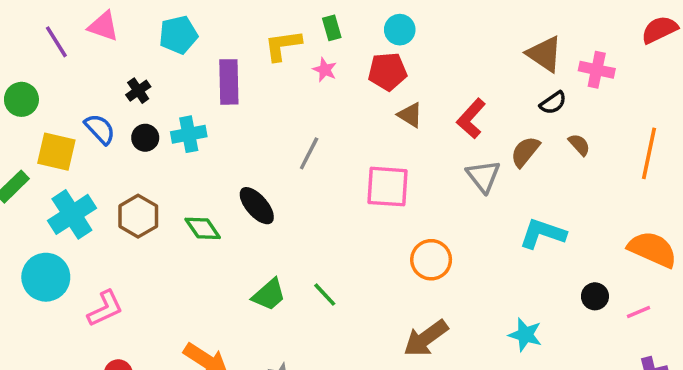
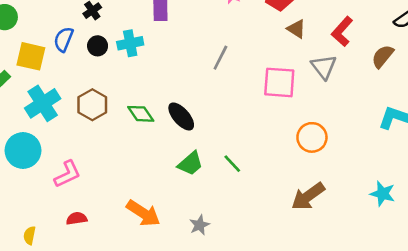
blue semicircle: (100, 129) -> (64, 39), turned -115
gray triangle: (483, 176) -> (324, 67), moved
black ellipse: (257, 206) -> (181, 116), moved

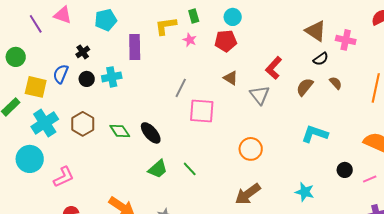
brown triangle: (296, 29) -> (231, 78), moved
pink square: (279, 82) -> (202, 111), moved

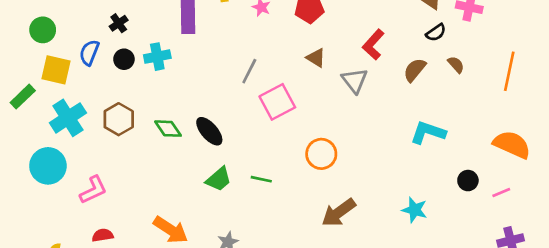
green circle: (16, 57) -> (43, 30), moved
pink square: (202, 111) -> (277, 102), turned -32
orange circle: (251, 149) -> (321, 154), moved
green line: (190, 169) -> (261, 179), turned -35

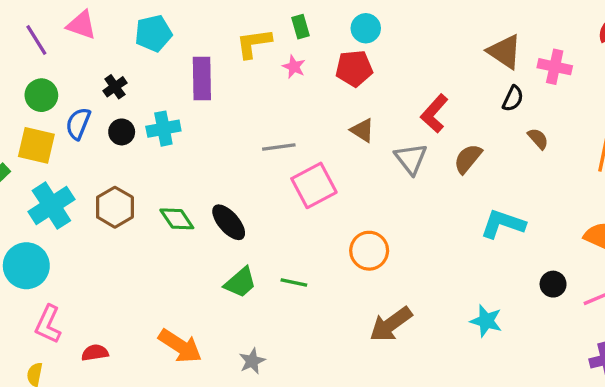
green circle: (43, 30) -> (41, 95), moved
black semicircle: (436, 33) -> (513, 99), turned -30
brown semicircle: (415, 70) -> (468, 159), moved
gray line: (249, 71) -> (279, 147), turned 55
pink L-shape: (93, 190) -> (48, 324), moved, turned 140

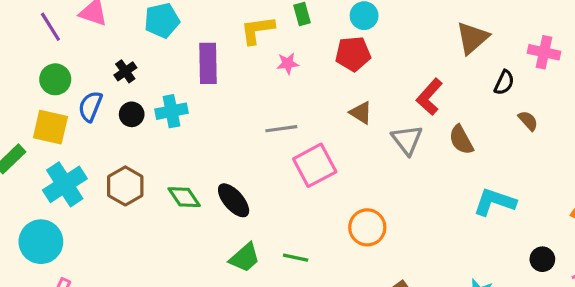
brown triangle: (505, 52) -> (472, 38), moved, turned 45
pink star: (294, 67) -> (288, 63), moved, turned -30
brown semicircle: (468, 159) -> (461, 140), turned -68

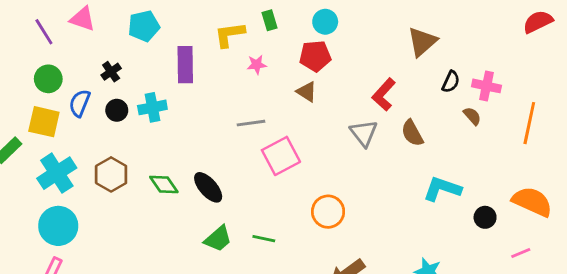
pink cross: (544, 52) -> (486, 86), moved
brown triangle: (361, 113) -> (307, 92), moved
cyan circle: (41, 242) -> (58, 226), moved
black circle: (542, 259) -> (485, 217), moved

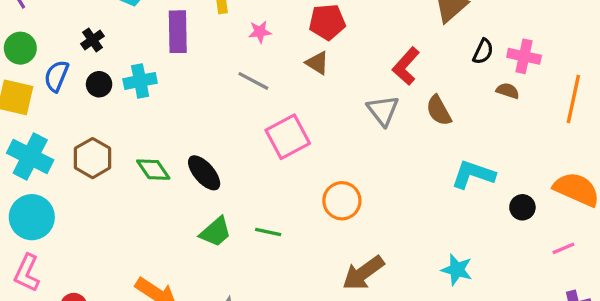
brown semicircle: (472, 116) -> (508, 91), turned -30
gray line: (251, 123) -> (253, 81), moved, turned 36
cyan cross: (57, 173) -> (30, 156), turned -30

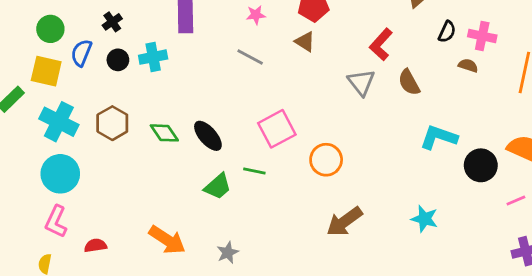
pink square: (288, 137) -> (277, 129), moved
black circle: (522, 207) -> (481, 165), size x1.5
green line: (268, 232) -> (254, 171), moved

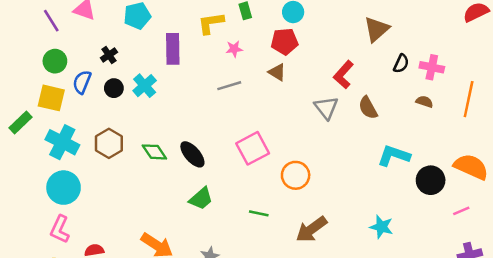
cyan cross: (153, 57) -> (145, 86), turned -30
gray line: (250, 57) -> (229, 86), turned -45
brown semicircle: (468, 65) -> (424, 102), moved
green line: (254, 171) -> (259, 213), moved

